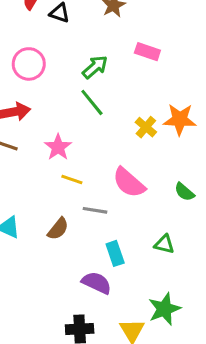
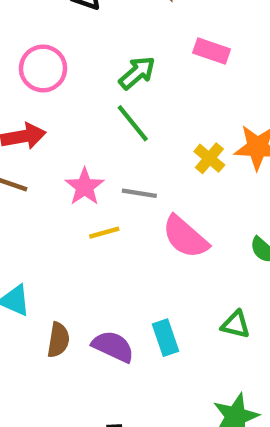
yellow line: (72, 180) -> (104, 233), turned -35
gray line: (95, 210) -> (139, 193), moved
brown semicircle: (58, 229) -> (58, 340), moved, turned -30
purple semicircle: (97, 283) -> (113, 346), moved

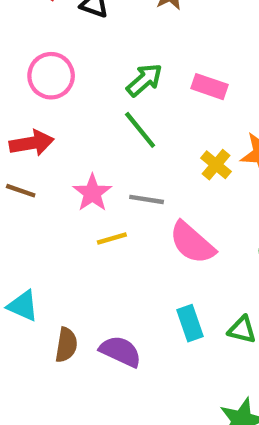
pink rectangle: (212, 51) -> (210, 87), moved
cyan rectangle: (166, 338) -> (190, 323), moved

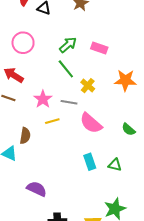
red arrow: (32, 143) -> (14, 75), turned -138
yellow cross: (216, 165) -> (88, 86), moved
brown semicircle: (66, 345) -> (25, 136), moved
purple semicircle: (121, 351) -> (37, 189), moved

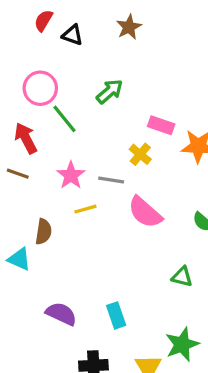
pink rectangle: (99, 48) -> (161, 125), moved
green line: (66, 69) -> (64, 119), moved
red arrow: (14, 75) -> (26, 138), turned 30
cyan rectangle: (90, 162) -> (116, 315), moved

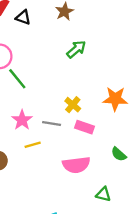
green arrow: (110, 91) -> (76, 49), moved
pink rectangle: (161, 125) -> (85, 127), moved
pink semicircle: (145, 212) -> (76, 165), moved, turned -48

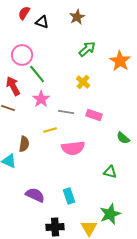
orange star: (115, 99) -> (120, 61), moved, turned 30
yellow cross: (73, 105) -> (83, 82), moved
pink star: (22, 120) -> (41, 99), moved
pink semicircle: (76, 165) -> (73, 148), moved

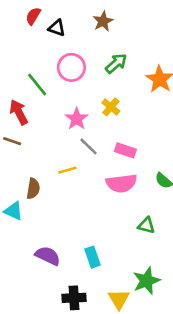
pink circle: (22, 55) -> (71, 67), moved
green line: (37, 74) -> (37, 85), moved
pink star: (41, 99) -> (77, 119), moved
gray line: (66, 112) -> (89, 146), turned 35
pink semicircle: (73, 148) -> (121, 183), moved

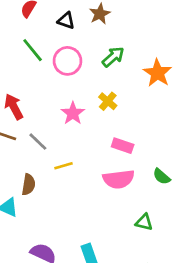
black triangle: (57, 28) -> (66, 21), moved
green line: (37, 85) -> (33, 50), moved
gray line: (89, 146) -> (38, 142), moved

